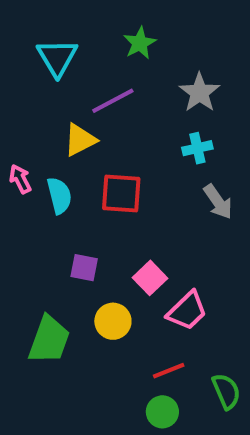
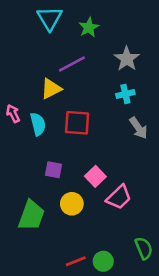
cyan triangle: (57, 57) -> (50, 18), moved
red line: (169, 371) -> (76, 261), moved

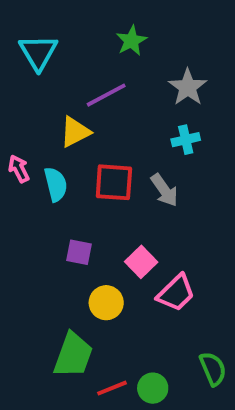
cyan triangle: (50, 18) -> (38, 52), moved
gray arrow: (138, 128) -> (164, 190), moved
green trapezoid: (31, 216) -> (73, 355), moved

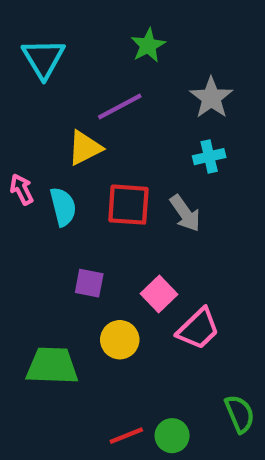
green trapezoid: (73, 355) -> (52, 366), moved, turned -108

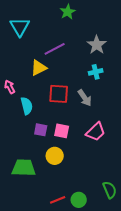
green star: (148, 45) -> (68, 12), moved
cyan semicircle: (63, 207) -> (27, 106), moved
pink square: (159, 294) -> (62, 131), moved, turned -35
pink trapezoid: (198, 329) -> (96, 132), moved

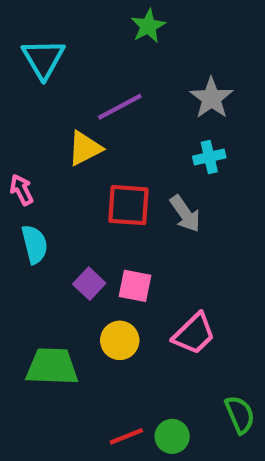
cyan semicircle: (27, 106) -> (35, 244), moved
purple square: (41, 130) -> (89, 284), turned 32
pink trapezoid: (96, 132) -> (194, 334), moved

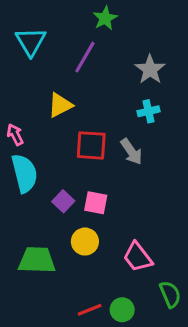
purple line: (120, 107) -> (85, 57), moved, turned -32
cyan semicircle: (35, 244) -> (24, 173), size x1.4
pink trapezoid: (194, 334) -> (138, 257), moved, turned 96

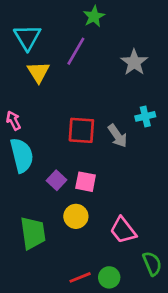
yellow triangle: (60, 105) -> (38, 72), moved, turned -35
cyan cross: (148, 111) -> (145, 116), moved
green trapezoid: (37, 260) -> (33, 233), turned 80

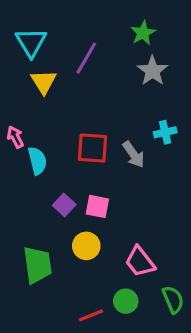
green star: (94, 17) -> (143, 33), moved
cyan semicircle: (22, 155) -> (37, 161), moved, size x0.7
green circle: (109, 277) -> (126, 301), moved

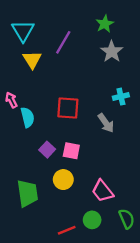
gray arrow: (134, 154) -> (106, 123), moved

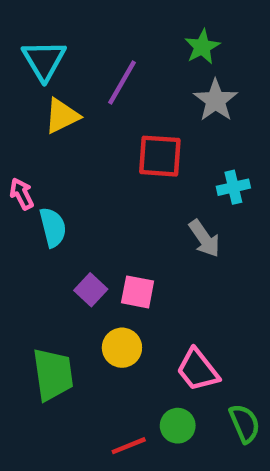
yellow triangle: (32, 60) -> (62, 116), turned 36
red square: (68, 108) -> (160, 156), moved

